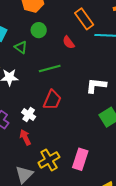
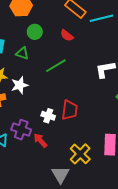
red trapezoid: (52, 100) -> (70, 110), moved
red arrow: (25, 137) -> (40, 140), moved

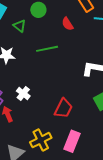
red trapezoid: (70, 110) -> (63, 108), moved

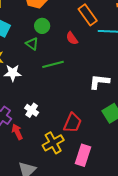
green triangle: (19, 26) -> (32, 44), moved
yellow cross: (41, 140) -> (53, 143), moved

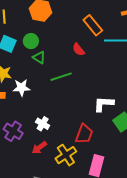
green circle: (42, 26) -> (31, 41), moved
white L-shape: (99, 82) -> (104, 104), moved
red arrow: (17, 132) -> (39, 148), moved, turned -98

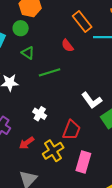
green circle: (31, 41) -> (21, 28), moved
white L-shape: (104, 104) -> (92, 100), turned -130
white cross: (43, 124) -> (40, 114), moved

